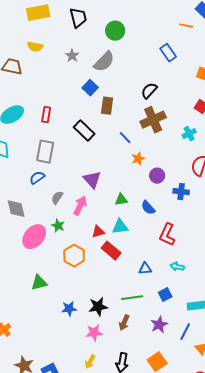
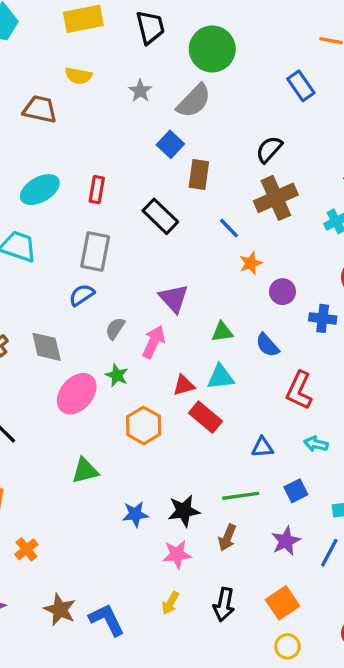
green circle: (115, 31) -> (212, 49), size x1.4

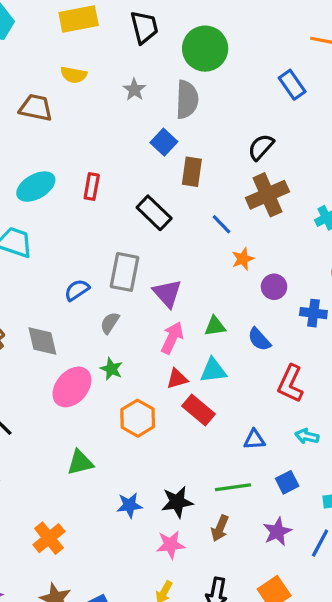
gray semicircle: (194, 101) -> (187, 99), turned -42
gray rectangle: (95, 251) -> (125, 272), moved
pink arrow: (154, 342) -> (172, 338), moved
orange cross: (26, 549) -> (49, 538), moved, size x1.4

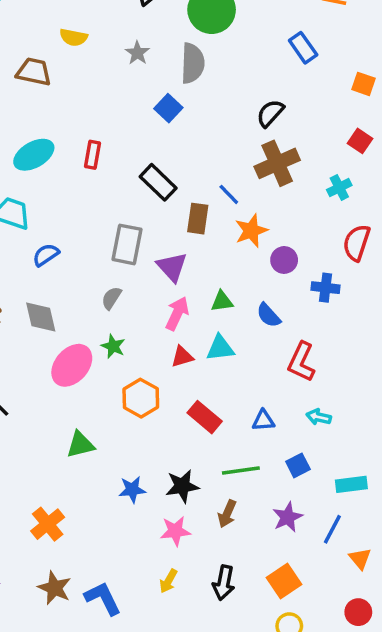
brown rectangle: (192, 172) -> (198, 219), moved
orange star: (243, 259) -> (251, 231), size x1.4
blue semicircle: (77, 290) -> (46, 255), moved
red rectangle: (198, 410) -> (205, 417), moved

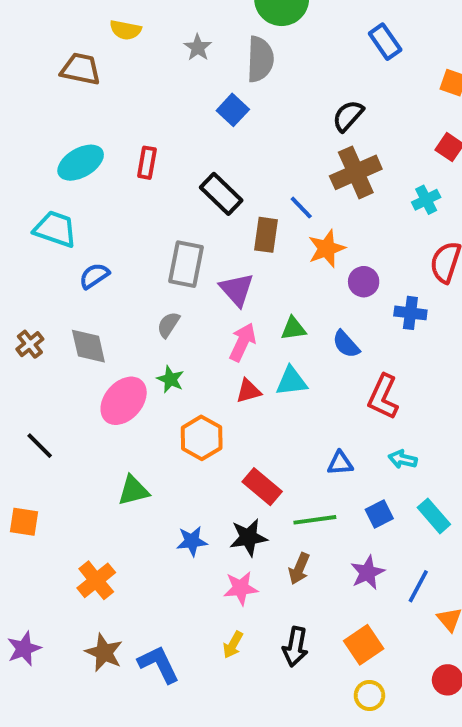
red rectangle: (205, 417) -> (262, 487), moved
cyan rectangle: (351, 484) -> (434, 516), moved, turned 56

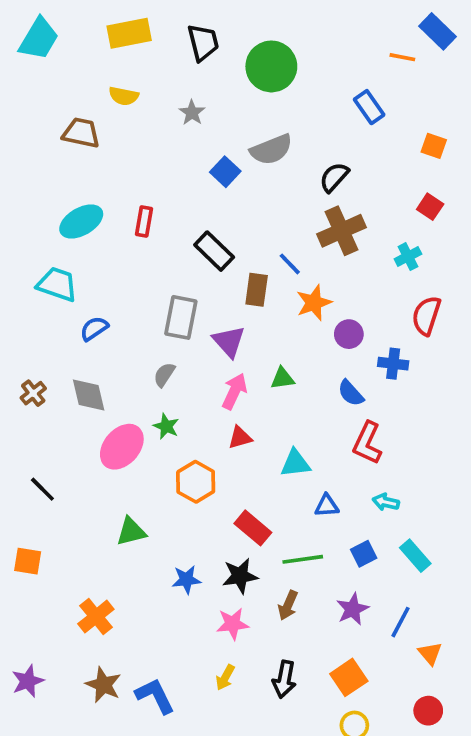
gray semicircle: (260, 59) -> (271, 150), moved, turned 66
blue semicircle: (346, 344) -> (351, 393), moved
cyan triangle: (291, 381) -> (295, 463), moved

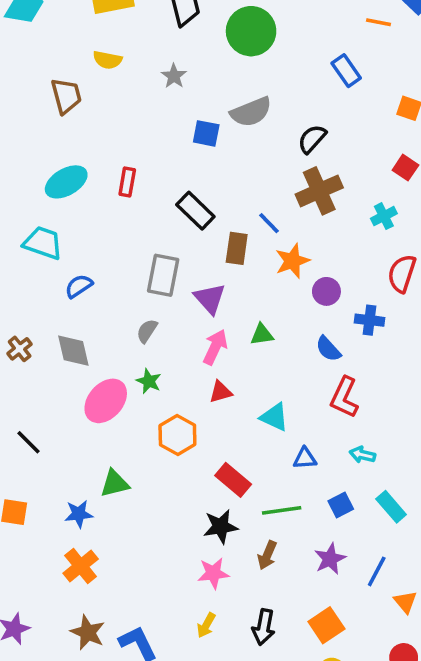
brown trapezoid: (81, 133) -> (66, 96), turned 63
blue square: (225, 172) -> (206, 133), turned -32
cyan triangle: (295, 463) -> (274, 417), turned 32
blue star: (186, 580) -> (79, 514), moved

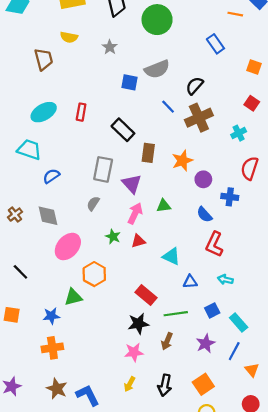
blue line: (269, 223) -> (168, 107), moved
green star: (149, 381) -> (113, 237), moved
orange hexagon: (177, 435) -> (94, 274), moved
cyan rectangle: (391, 507) -> (239, 323), moved
orange cross: (81, 566) -> (52, 348), turned 30

